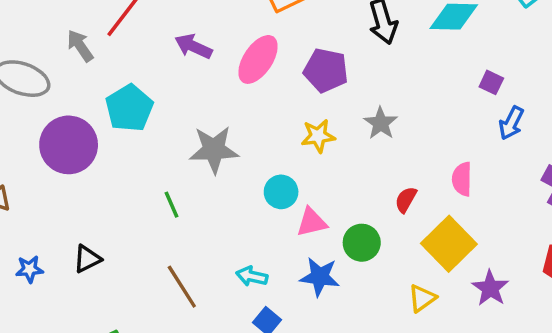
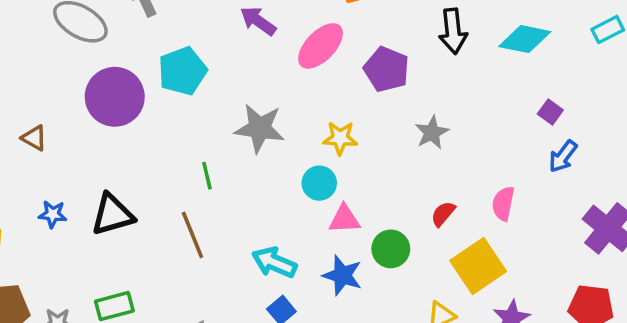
yellow star: (318, 136) -> (340, 138), moved
black triangle: (87, 259) -> (112, 215), size x1.5
cyan arrow: (252, 276) -> (274, 262), size x1.4
brown line: (182, 287) -> (193, 235), moved

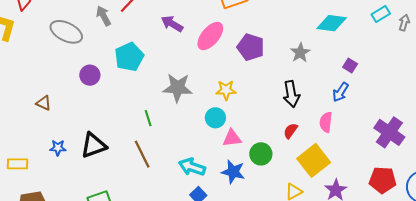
black arrow: (453, 31) -> (291, 94), moved
purple circle: (115, 97) -> (90, 75), size x0.6
gray star: (432, 132) -> (300, 53), moved
blue arrow: (563, 156) -> (341, 92), moved

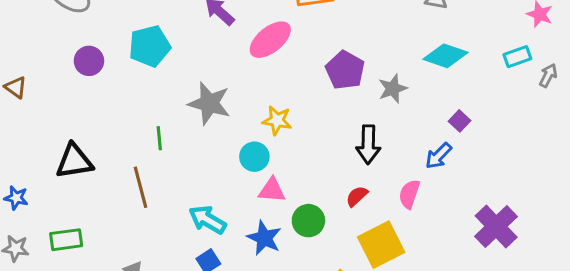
purple pentagon: (251, 47) -> (345, 70), moved
blue star: (58, 148) -> (16, 198), moved

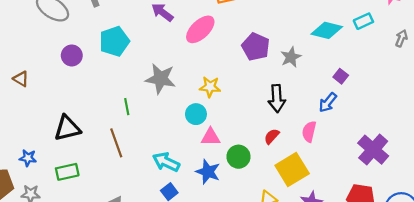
cyan rectangle: (517, 57) -> (363, 21), moved
green rectangle: (66, 240) -> (67, 172), moved

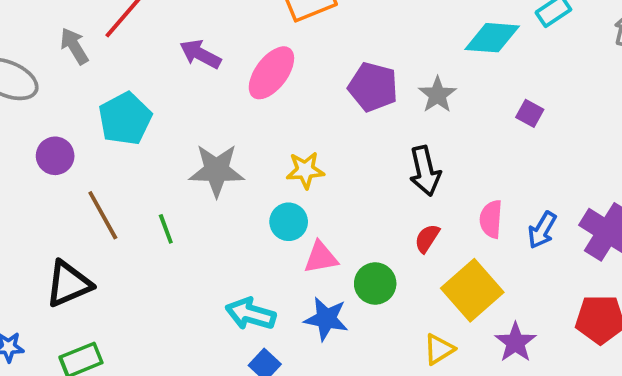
blue arrow: (328, 102) -> (542, 230), moved
brown line: (116, 143) -> (103, 215), moved

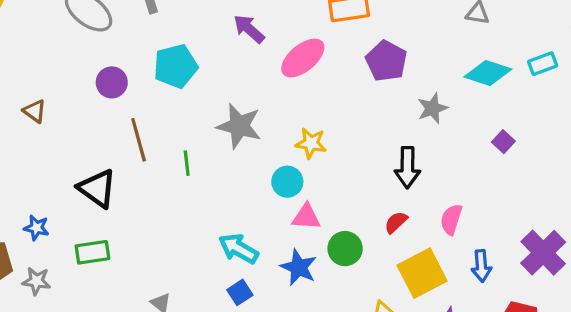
purple pentagon: (373, 87) -> (386, 61), moved
blue arrow: (542, 230) -> (481, 266), moved, turned -48
black triangle: (68, 284) -> (97, 188), turned 45

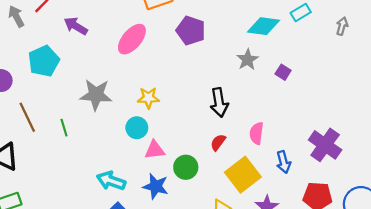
purple arrow: (249, 29) -> (76, 26), moved
gray star: (433, 108) -> (247, 60), moved

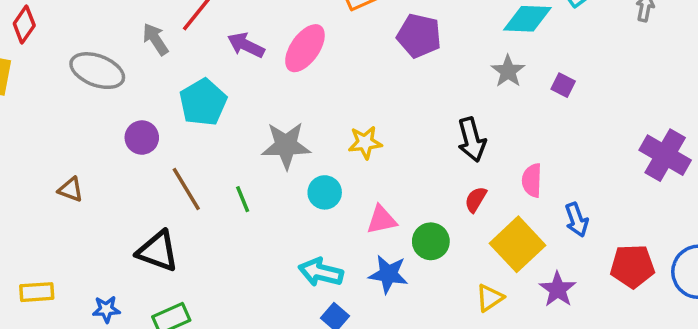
pink ellipse: (132, 39) -> (305, 48), moved
cyan circle: (137, 128) -> (325, 192), moved
purple cross: (325, 145) -> (665, 155), moved

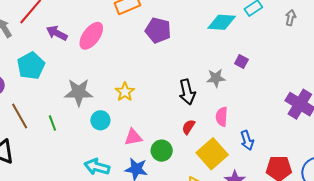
gray star: (508, 71) -> (216, 78), moved, turned 30
yellow star: (365, 143) -> (125, 92), turned -30

